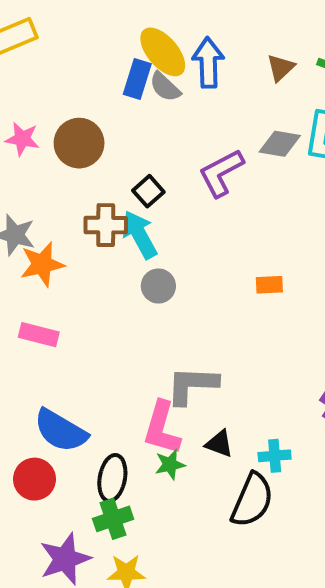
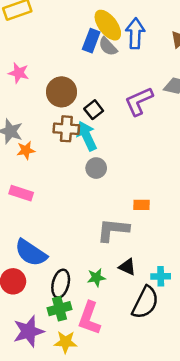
brown circle: (79, 143) -> (61, 92), moved
orange star: (42, 264) -> (26, 150), size x0.7
orange rectangle: (269, 285) -> (141, 205), moved
pink L-shape: (162, 428) -> (89, 318), moved

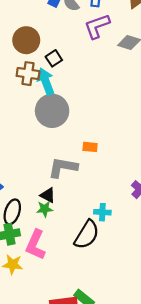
purple L-shape: (139, 101) -> (97, 26), moved
gray circle: (96, 168) -> (52, 111), size x1.8
black triangle: (127, 267) -> (48, 195), moved

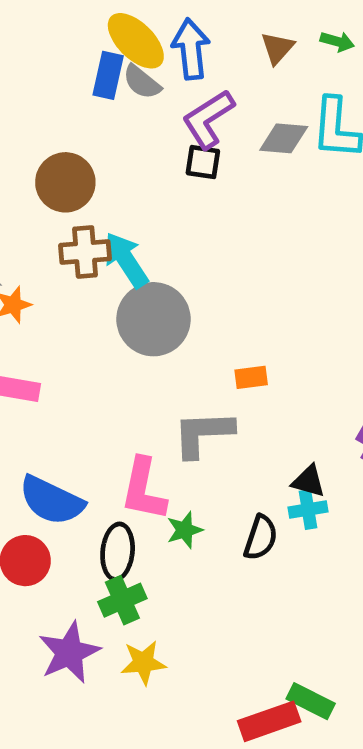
black square: (54, 58) -> (203, 162), moved, turned -35
black triangle: (48, 195) -> (309, 481), moved
black semicircle: (87, 235) -> (261, 538), moved, size x0.7
pink L-shape: (36, 245) -> (143, 489), moved

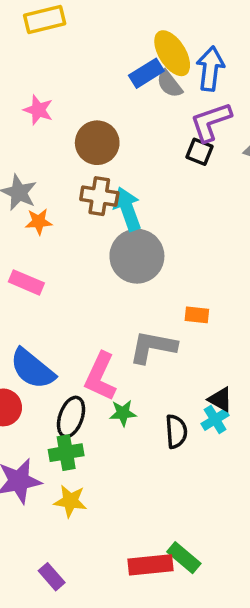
blue rectangle: (108, 75) -> (146, 73), turned 32
cyan cross: (308, 509) -> (215, 419), turned -36
black semicircle: (261, 538) -> (176, 431), turned -36

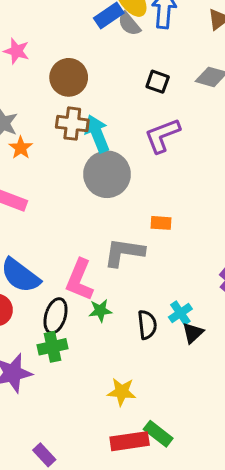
purple L-shape: (211, 122) -> (162, 135), moved
orange star: (39, 222) -> (21, 148), turned -30
black triangle: (220, 399) -> (193, 333), moved, turned 50
yellow star: (70, 501) -> (122, 392), moved

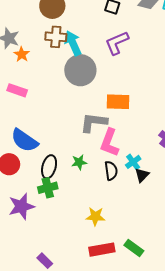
orange rectangle: (161, 223) -> (118, 102), size x1.6
pink L-shape: (80, 280) -> (109, 143), moved
green rectangle: (158, 434) -> (134, 248), moved

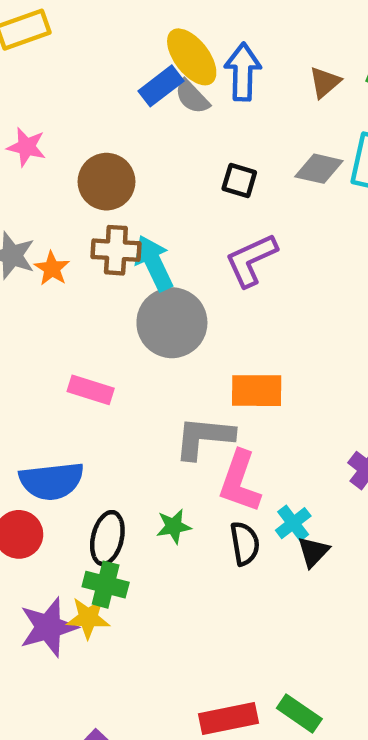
orange star: (22, 54) -> (52, 268), moved
pink rectangle: (17, 90) -> (91, 390), moved
blue semicircle: (24, 140) -> (52, 481), turned -40
green cross: (48, 188) -> (106, 585), turned 30
yellow star: (95, 216) -> (88, 618), moved

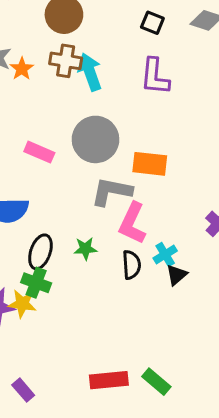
purple L-shape: (251, 260) -> (155, 77), turned -66
gray circle: (172, 323) -> (96, 139), moved

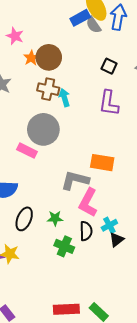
orange star: (22, 69) -> (31, 58), moved
cyan arrow: (90, 72) -> (64, 98), size x0.7
gray circle: (96, 139) -> (43, 129), moved
green cross: (36, 283) -> (64, 246), moved

